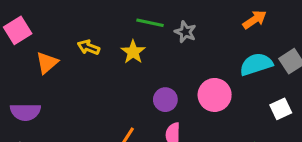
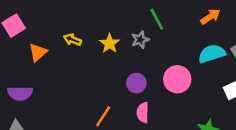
green line: (150, 23) -> (157, 19), moved, turned 50
gray star: (185, 32) -> (140, 40), moved, turned 30

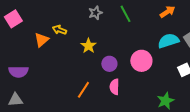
gray star: (140, 40) -> (95, 13), moved
yellow star: (109, 43) -> (88, 46), moved
orange triangle: (38, 52) -> (41, 40), moved

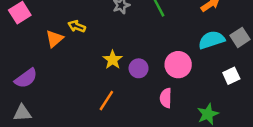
yellow star: (88, 46) -> (113, 60), moved
purple semicircle: (18, 72) -> (26, 78), turned -36
pink semicircle: (114, 87) -> (166, 98), moved

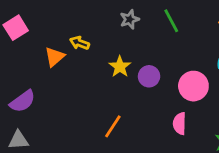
yellow star: (113, 60) -> (120, 67), moved
purple circle: (139, 68) -> (149, 76), moved

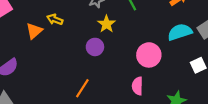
yellow star: (120, 67) -> (106, 24), moved
purple circle: (149, 76) -> (95, 47), moved

